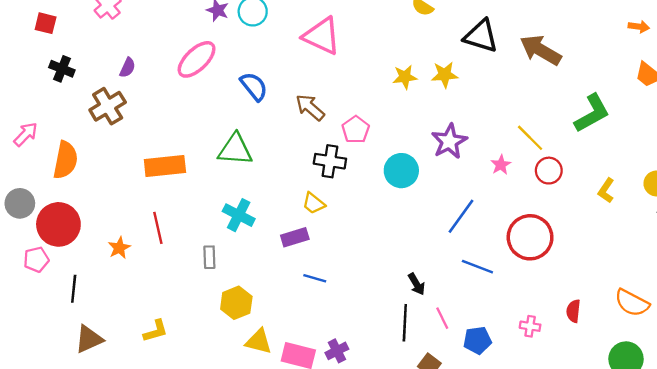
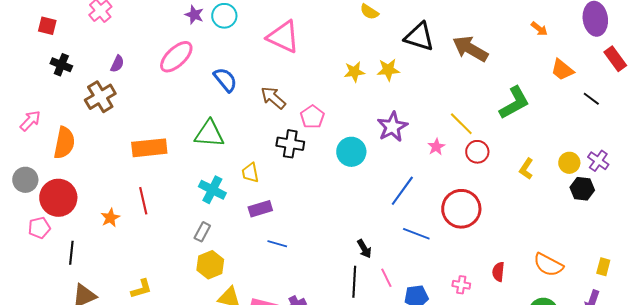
orange arrow: (639, 27) -> (539, 29), moved, turned 30
yellow trapezoid: (314, 203) -> (250, 173), moved, turned 40
gray rectangle: (209, 257) -> (202, 232), moved, turned 30

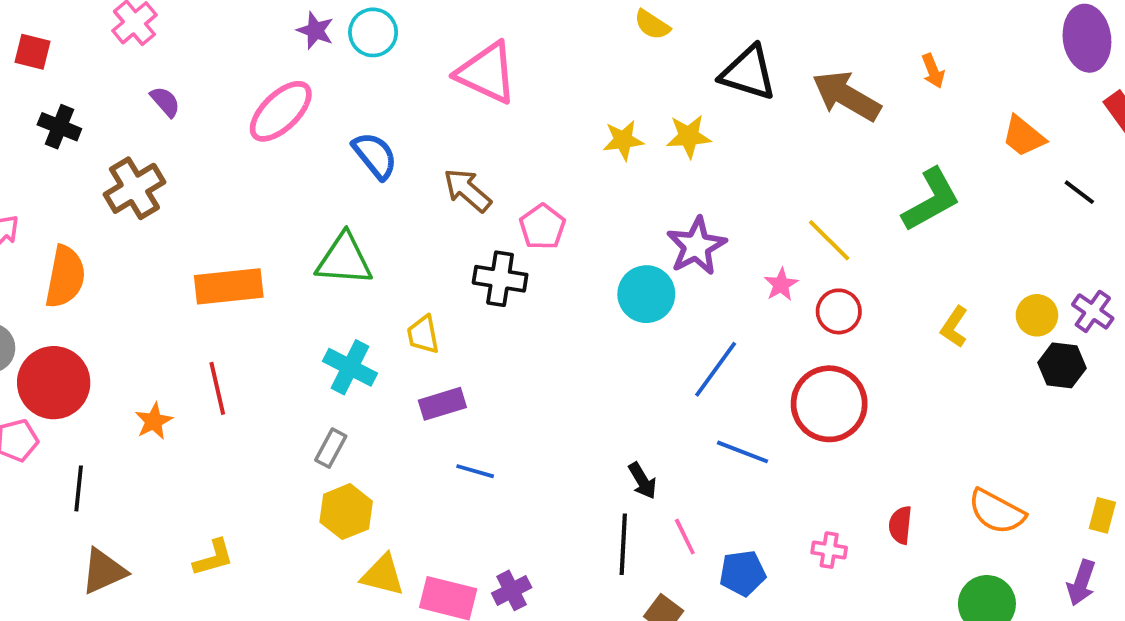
orange arrow: (539, 29) -> (933, 71), moved, turned 30
purple semicircle: (117, 64) -> (165, 102), moved, turned -66
cyan circle: (351, 152) -> (646, 294), moved
red circle: (477, 152) -> (839, 311), moved

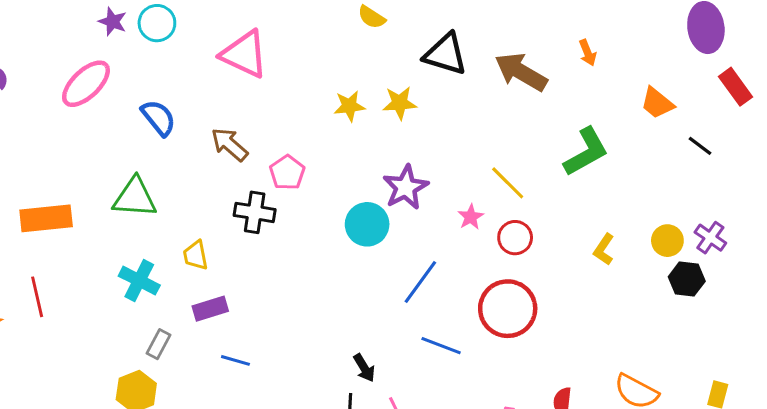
gray rectangle: (331, 448) -> (158, 344), moved

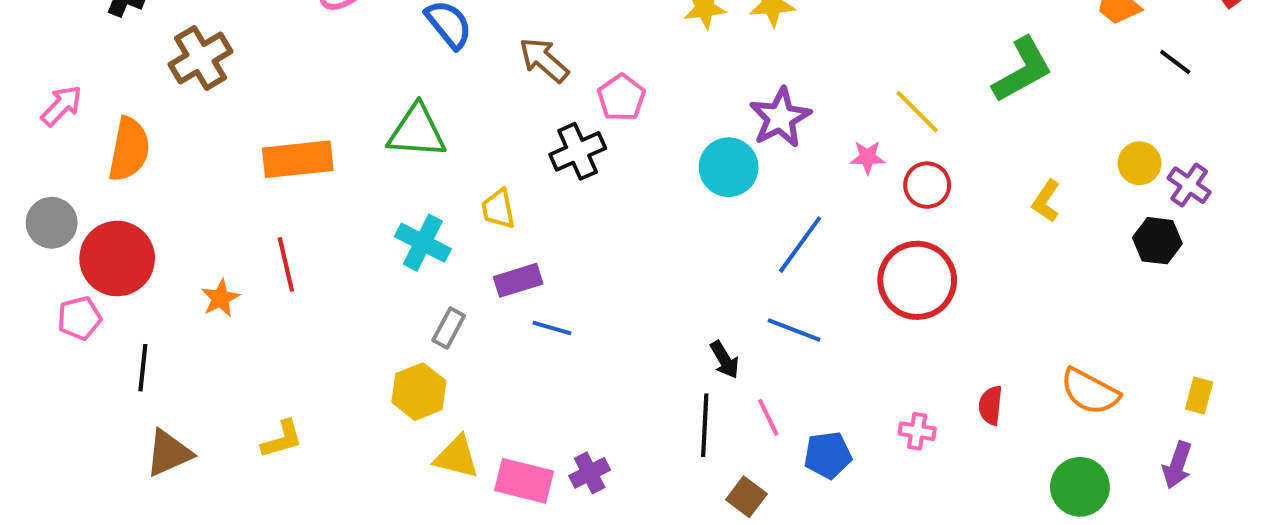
black cross: (255, 212) -> (578, 151), turned -33
pink star: (471, 217) -> (868, 157), turned 30
yellow circle: (667, 241) -> (1140, 163), moved
blue line: (441, 346) -> (794, 330), moved
blue line: (235, 360) -> (552, 328), moved

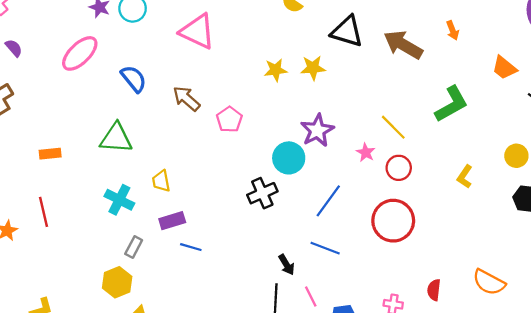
black cross: (578, 151) -> (262, 193), moved
pink star: (868, 157) -> (366, 152), turned 30
orange rectangle: (298, 159) -> (50, 154), size x0.6

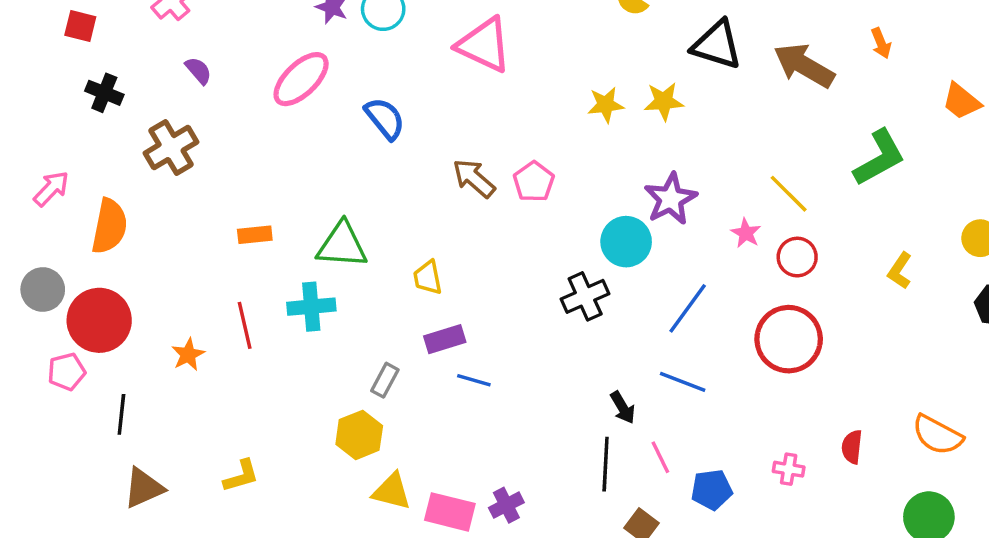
brown arrow: (186, 99) -> (474, 178), moved
green triangle: (116, 138) -> (342, 245), moved
cyan cross: (119, 200) -> (311, 307), moved, turned -32

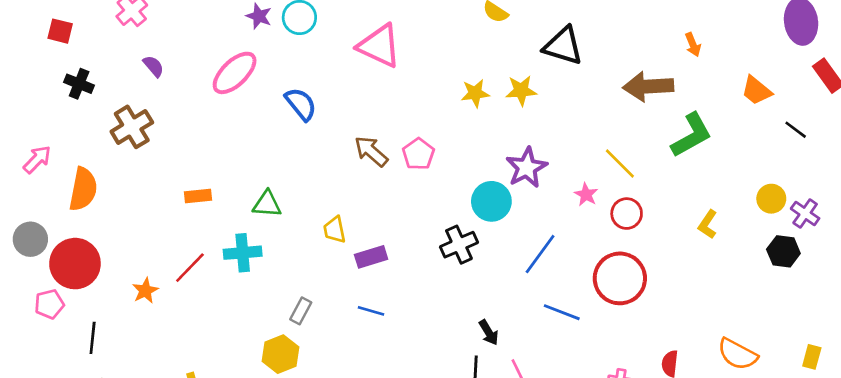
brown arrow: (804, 65) -> (648, 86), moved, turned -33
green triangle: (342, 245) -> (267, 204), size x0.7
red line: (245, 325) -> (190, 268), turned 57
purple rectangle: (445, 339) -> (371, 257), moved
blue line: (683, 382) -> (562, 312), moved

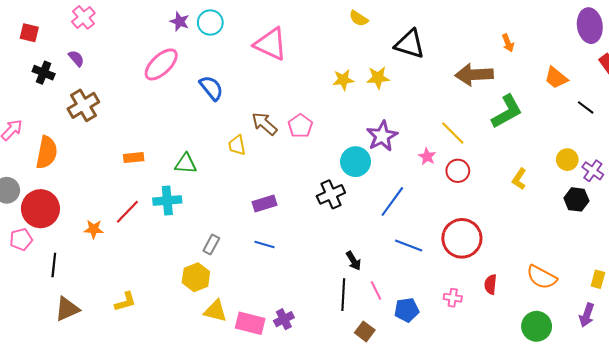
purple semicircle: (153, 66) -> (76, 58), moved
yellow trapezoid: (335, 230) -> (237, 145), moved
red circle: (620, 278) -> (462, 238), moved
orange star: (145, 291) -> (94, 229), turned 30

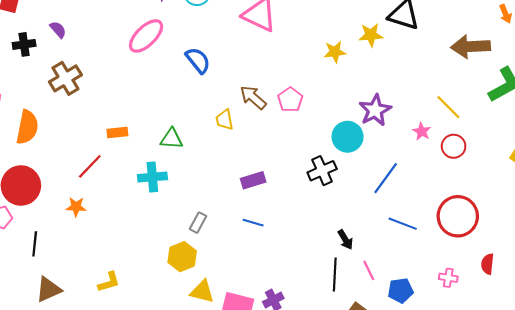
black cross: (44, 73) -> (24, 44), turned -30
yellow star: (378, 78) -> (371, 35), moved
red line: (127, 212) -> (90, 166), moved

